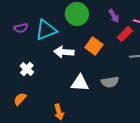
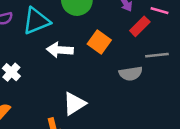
gray semicircle: (110, 82) -> (131, 73), moved
white triangle: (80, 83) -> (74, 104), moved, turned -36

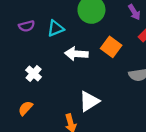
cyan triangle: (36, 21) -> (56, 28), size x0.7

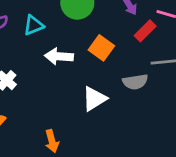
white triangle: (89, 101) -> (94, 99), moved

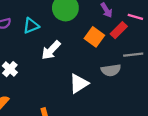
orange square: (101, 48) -> (94, 37), moved
white arrow: (59, 56) -> (51, 50), turned -50

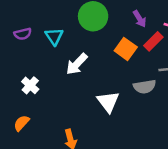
cyan triangle: (31, 26) -> (54, 36), turned -42
white triangle: (79, 84) -> (108, 102), turned -35

